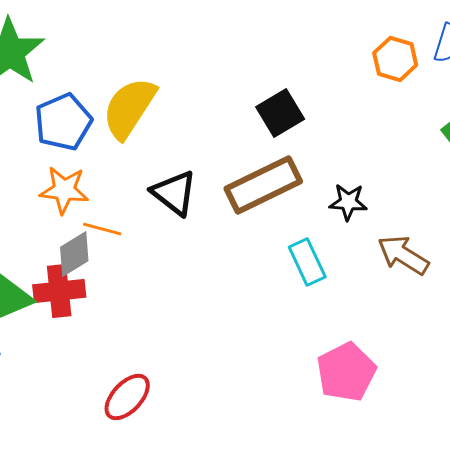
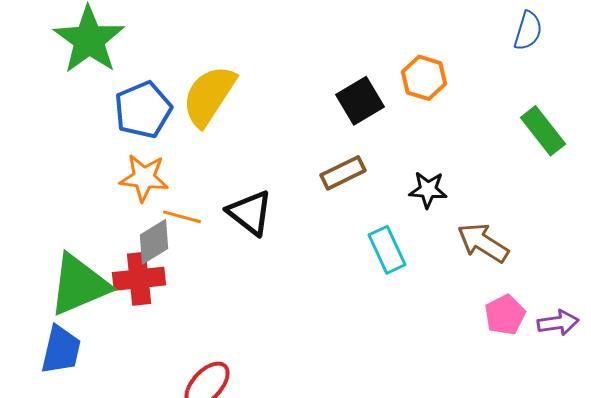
orange hexagon: (395, 59) -> (424, 78), moved
brown rectangle: (263, 185) -> (343, 173), size x0.6
black triangle: (174, 193) -> (250, 213), moved
pink pentagon: (346, 372) -> (505, 315), moved, size x0.7

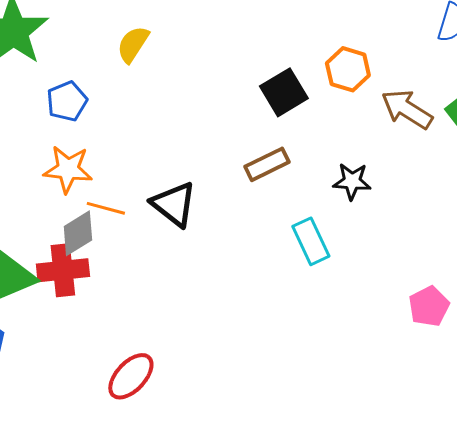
yellow semicircle: (209, 96) -> (133, 44), moved, size x0.6
blue pentagon: (143, 110) -> (67, 101), size x0.7
brown arrow: (483, 243) -> (407, 109), moved

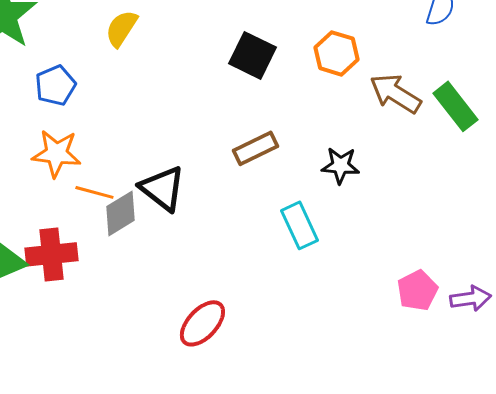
black square: (284, 92) -> (252, 55), moved, turned -33
gray diamond: (78, 233) -> (120, 213), moved
red ellipse: (131, 376) -> (202, 323), moved

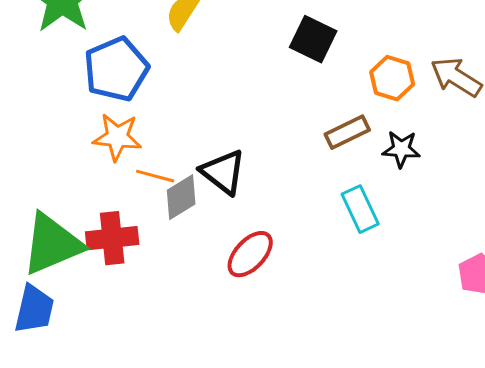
orange hexagon: (336, 53) -> (392, 78), moved
blue pentagon: (55, 85) -> (116, 69), size x1.6
brown rectangle: (255, 148) -> (347, 132), moved
red ellipse: (202, 323) -> (250, 254), moved

